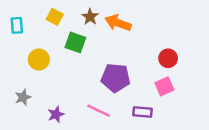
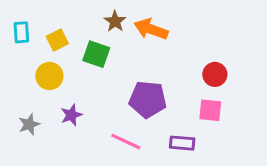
yellow square: (55, 17) -> (57, 40), moved, turned 35
pink square: (164, 86) -> (210, 110), turned 30
purple star: (56, 114) -> (71, 115), moved

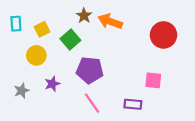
green square: (96, 54) -> (70, 39), turned 30
red circle: (215, 74) -> (164, 35), moved, size x1.5
purple pentagon: (148, 99) -> (90, 70), moved
pink line: (126, 142) -> (92, 103), turned 30

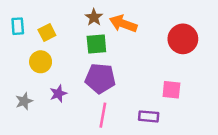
green square: (70, 39) -> (96, 44), moved, turned 36
pink line: (92, 103) -> (103, 115), turned 45

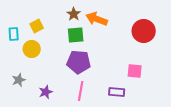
cyan rectangle: (18, 26) -> (14, 34), moved
purple star: (58, 94) -> (46, 92), moved

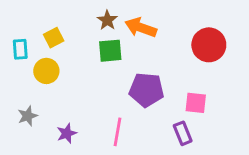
purple pentagon: (79, 62) -> (146, 90), moved
purple rectangle: (117, 92) -> (183, 133), moved, turned 63

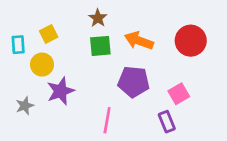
orange arrow: (141, 27) -> (139, 41), moved
pink square: (196, 103) -> (179, 94), turned -36
purple star: (67, 133) -> (61, 91), moved, size x1.5

